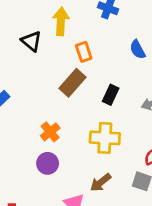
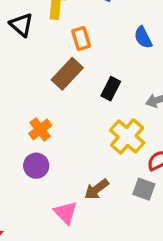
yellow cross: (105, 138) -> (127, 136), moved, turned 36

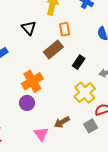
black triangle: (21, 25) -> (29, 28), moved
orange cross: (40, 130) -> (32, 81), size x1.5
gray square: (144, 189) -> (91, 126), turned 32

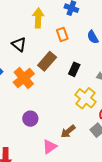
orange rectangle: (65, 29) -> (62, 34), moved
orange cross: (32, 81) -> (24, 78), moved
pink triangle: (41, 134) -> (50, 147), turned 42

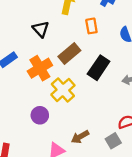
black rectangle: (74, 69) -> (99, 68), size x1.5
yellow cross: (85, 98) -> (63, 90), moved

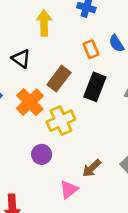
orange rectangle: (91, 26) -> (91, 49), moved
yellow cross: (63, 90) -> (61, 121), turned 30

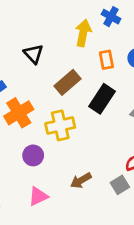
yellow arrow: (44, 23) -> (83, 33), moved
orange cross: (30, 102) -> (19, 113), moved
pink triangle: (69, 189) -> (38, 196), moved

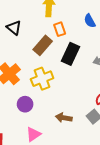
orange rectangle: (106, 60) -> (60, 29), moved
brown arrow: (81, 181) -> (64, 118), turned 49

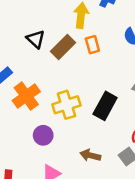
brown rectangle: (43, 45) -> (63, 47), moved
black rectangle: (70, 54) -> (105, 106), moved

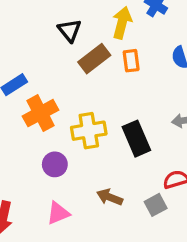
black triangle: (36, 39) -> (70, 30), moved
black rectangle: (105, 106) -> (136, 139), turned -60

